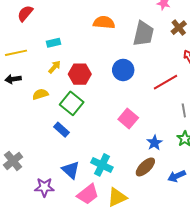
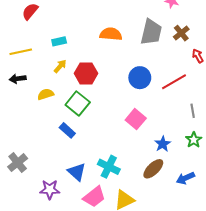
orange semicircle: (104, 22) -> (111, 34), moved
brown cross: (179, 28) -> (181, 33), moved
blue circle: (123, 70) -> (140, 78), moved

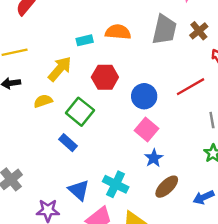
cyan rectangle: (59, 41) -> (85, 40), moved
yellow arrow: (60, 66) -> (60, 69), size x1.6
red hexagon: (86, 73) -> (105, 77), moved
blue circle: (140, 78) -> (144, 96), moved
blue star: (163, 144) -> (154, 158), moved

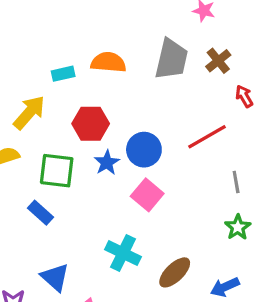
green square: (80, 112) -> (57, 171), turned -32
blue star: (154, 158) -> (107, 163), moved
cyan cross: (116, 184) -> (123, 253), moved

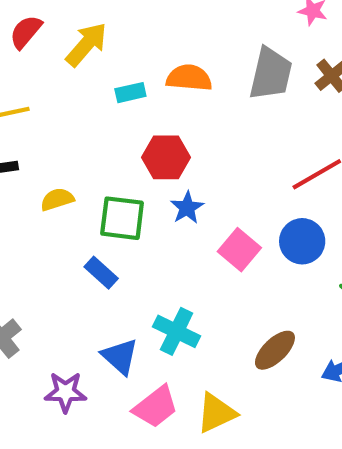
yellow arrow: (29, 112) -> (86, 44), moved
blue circle: (144, 150) -> (302, 241), moved
cyan cross: (123, 253) -> (177, 331), moved

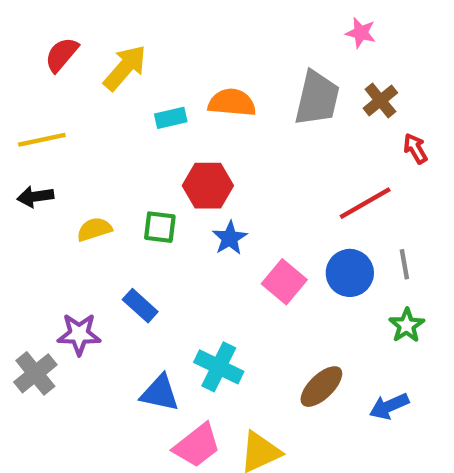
green square: (122, 218) -> (160, 227), moved, size x0.7
blue triangle: (120, 356) -> (160, 393), turned -30
purple star: (65, 392) -> (79, 334), moved

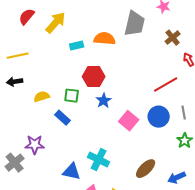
gray trapezoid: (317, 98) -> (135, 24), moved
blue rectangle: (140, 306) -> (63, 118), moved

